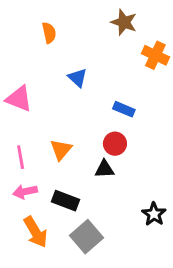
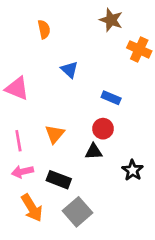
black star: (154, 214) -> (133, 170), moved

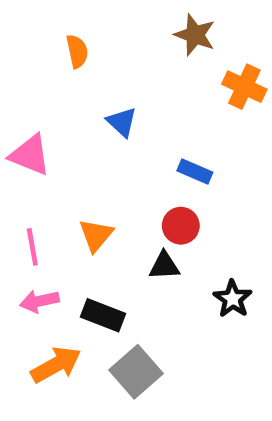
orange arrow: (32, 208) -> (56, 365), turned -88

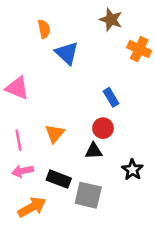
blue triangle: (122, 122) -> (67, 53), moved, size x1.4
blue rectangle: (195, 172) -> (111, 97), turned 36
gray square: (136, 372) -> (88, 195), moved, turned -36

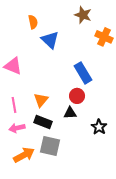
blue rectangle: (111, 97) -> (83, 73), size x1.5
black rectangle: (59, 179) -> (43, 122), moved
gray square: (88, 195) -> (50, 146), moved

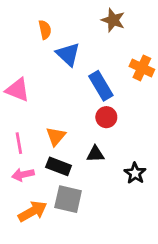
orange cross: (104, 37) -> (142, 68), moved
blue rectangle: (83, 73) -> (101, 86), moved
red circle: (77, 96) -> (106, 117), moved

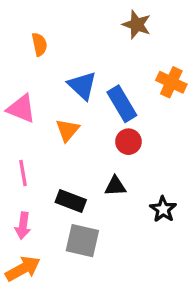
orange semicircle: (45, 30) -> (39, 44), moved
blue triangle: (68, 54) -> (82, 86), moved
orange triangle: (56, 136) -> (67, 130), moved
pink arrow: (23, 175) -> (23, 226), moved, turned -70
orange arrow: (33, 211) -> (23, 269), moved

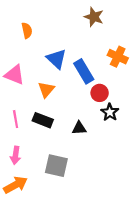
red circle: (128, 142) -> (100, 93), moved
black rectangle: (71, 201) -> (43, 120), moved
black star: (163, 209) -> (110, 112), moved

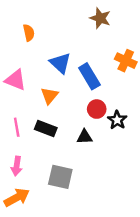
red circle: (100, 93) -> (97, 109), moved

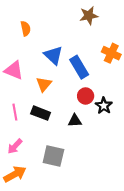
brown star: (100, 18) -> (89, 16), turned -30
pink arrow: (17, 166) -> (15, 146), turned 35

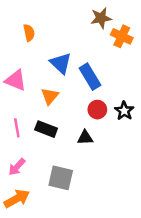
orange cross: (111, 53) -> (122, 36), moved
black star: (104, 106) -> (124, 111), moved

